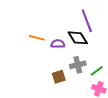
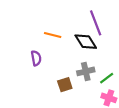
orange line: (37, 38) -> (53, 35), moved
purple semicircle: (58, 44) -> (36, 58), moved, turned 80

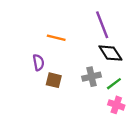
black diamond: (86, 42) -> (110, 53), moved
brown square: (65, 85) -> (54, 80), moved, turned 32

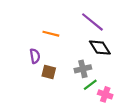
purple line: (102, 25) -> (92, 22), turned -30
green line: (114, 84) -> (90, 85), moved

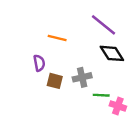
gray cross: (83, 69) -> (82, 77), moved
green line: (90, 85) -> (101, 95), turned 40

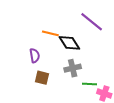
black diamond: (112, 53) -> (69, 43), moved
brown square: (55, 81) -> (42, 78), moved

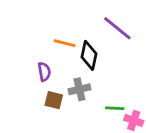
black diamond: (69, 43) -> (89, 55), turned 45
gray cross: (73, 68) -> (79, 89), moved

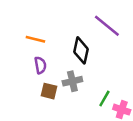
orange line: (65, 43) -> (35, 39), moved
green line: (115, 108) -> (104, 98), turned -63

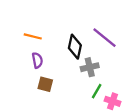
purple line: (107, 26) -> (105, 38), moved
gray cross: (72, 81) -> (90, 67), moved

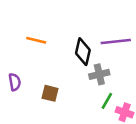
purple line: (105, 38) -> (116, 42), turned -45
purple semicircle: (37, 60) -> (15, 82), moved

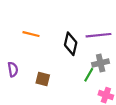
gray cross: (99, 74) -> (101, 63), moved
green line: (107, 101) -> (89, 75), moved

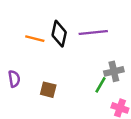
purple line: (98, 35) -> (93, 32), moved
black diamond: (71, 44) -> (59, 34), moved

